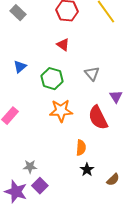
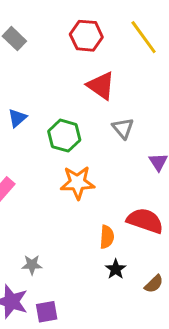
red triangle: (63, 45) -> (101, 86), moved, size x1.5
red semicircle: (98, 118) -> (145, 221), moved, turned 135
purple square: (40, 186) -> (47, 312), moved, turned 35

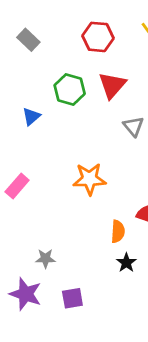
red triangle: (101, 86) -> (112, 85), turned 36
green hexagon: (64, 136) -> (70, 89), moved
purple square: (47, 312) -> (72, 298), moved

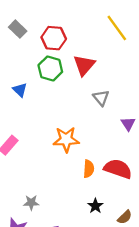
red hexagon: (98, 37) -> (54, 38), moved
blue triangle: (31, 116) -> (20, 90), turned -35
orange semicircle: (118, 231) -> (89, 169), moved

